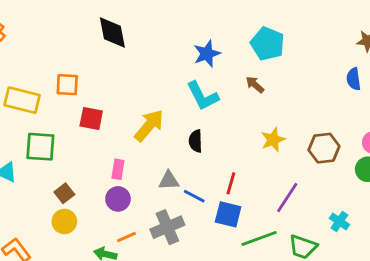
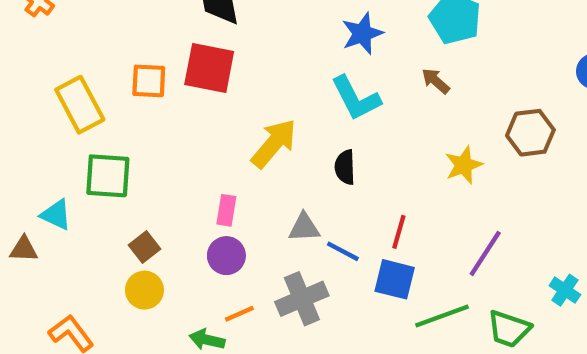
yellow rectangle: (22, 100) -> (80, 105), turned 48
red square: (91, 118) -> (209, 68), moved, size x1.4
brown hexagon: (324, 148) -> (530, 133), moved

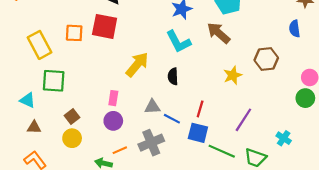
brown arrow: (436, 81) -> (219, 33), size x1.6
brown triangle: (24, 249) -> (34, 127), moved
green line: (442, 316) -> (222, 151), turned 44

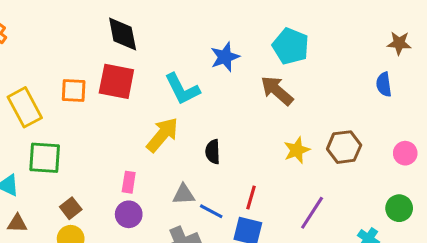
cyan L-shape: (178, 42) -> (182, 89), moved
brown hexagon: (266, 59) -> (344, 147), moved
green circle: (305, 98) -> (399, 208), moved

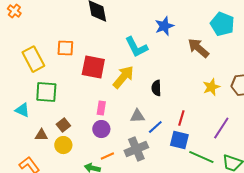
cyan pentagon: (291, 46) -> (222, 24), moved
red square: (116, 81) -> (93, 67), moved
blue line: (211, 211) -> (155, 127), turned -70
brown triangle: (17, 223) -> (41, 135), moved

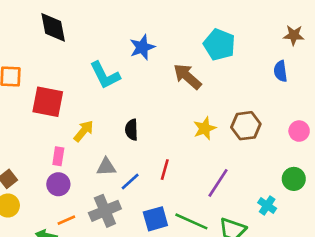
yellow arrow: (123, 77) -> (84, 131), moved, size x0.7
blue square: (179, 140) -> (155, 219), moved, turned -30

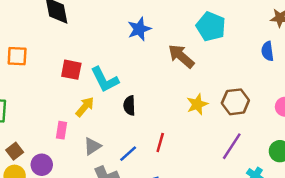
cyan L-shape: (105, 75) -> (105, 80), moved
red square: (48, 102) -> (71, 70), moved, size x0.7
gray triangle: (106, 167) -> (92, 146), moved, turned -30
purple line: (218, 183) -> (232, 146), moved
purple circle: (58, 184) -> (42, 165), moved

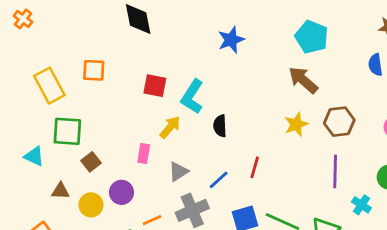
brown arrow: (181, 56) -> (303, 80), moved
cyan L-shape: (105, 80) -> (192, 97), turned 60
purple line: (232, 146) -> (335, 172), turned -32
brown square: (15, 151) -> (91, 162), moved

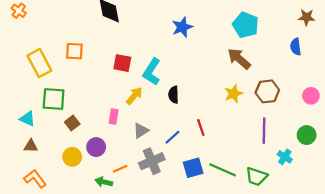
red line: (255, 167) -> (201, 127), turned -35
brown triangle: (60, 191) -> (31, 146), moved

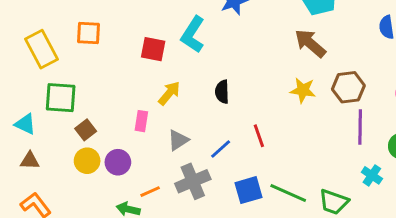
cyan L-shape: (152, 72) -> (193, 34), moved
yellow star: (234, 94) -> (303, 90), turned 30
purple line: (264, 131) -> (360, 127), moved
yellow circle: (72, 157) -> (87, 161), moved

